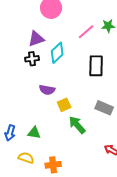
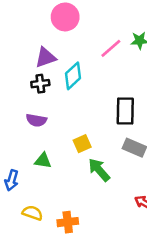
black rectangle: (96, 66) -> (125, 111), moved
purple semicircle: (47, 90) -> (36, 120), moved
green triangle: (34, 133) -> (43, 161), moved

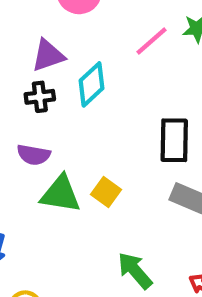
yellow square: (82, 144) -> (106, 192), turned -30
green triangle: (43, 161) -> (60, 194), moved, size x1.5
green arrow: (99, 170) -> (135, 271), moved

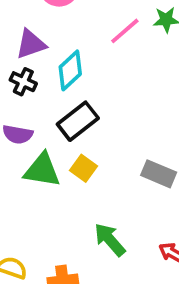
black cross: (40, 97) -> (23, 82), turned 32
black rectangle: (174, 140) -> (78, 121), moved, turned 51

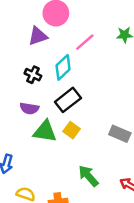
pink line: (125, 31) -> (85, 42), moved
purple triangle: (31, 44) -> (38, 36), moved

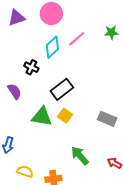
purple triangle: (38, 36) -> (17, 18), moved
cyan diamond: (63, 67) -> (52, 47), moved
purple semicircle: (29, 108) -> (14, 91), moved, turned -133

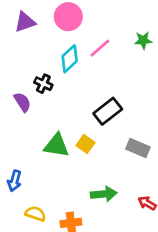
black rectangle: (62, 89) -> (108, 111), moved
purple semicircle: (14, 91) -> (22, 102), moved
green arrow: (80, 156) -> (104, 194), turned 126

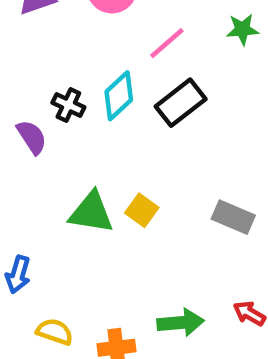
cyan diamond: (70, 59) -> (119, 96), moved
black rectangle: (108, 111) -> (181, 103), moved
green arrow: (104, 194) -> (181, 323), moved

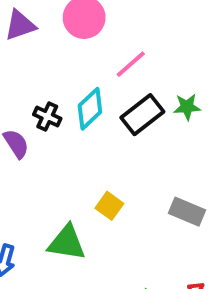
green star: (242, 29) -> (187, 107), moved
green triangle: (91, 213) -> (67, 243), moved

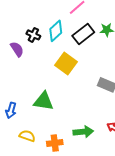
yellow square: (109, 206) -> (66, 63), moved, size x1.5

